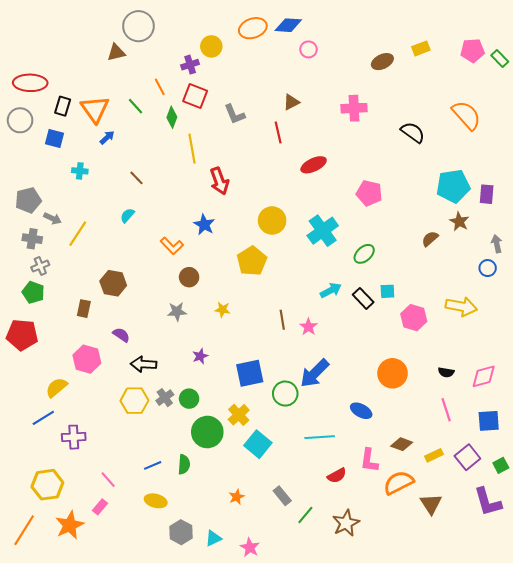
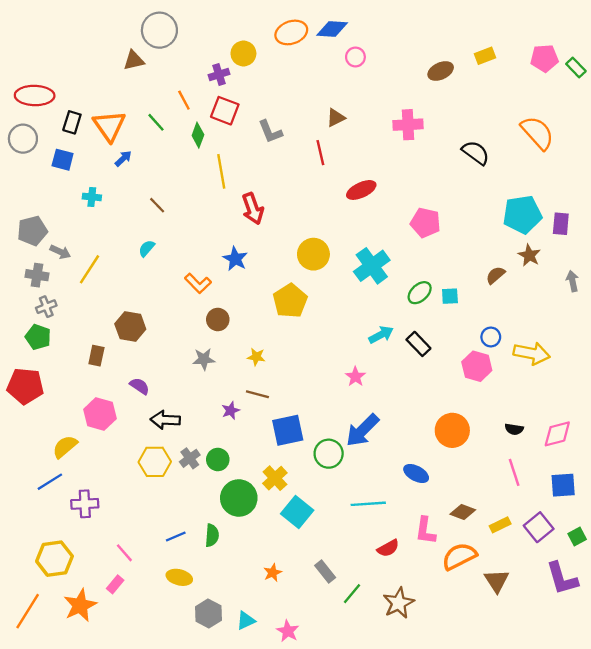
blue circle: (488, 268) -> (491, 337), moved
cyan square: (387, 291) -> (450, 296), moved
brown line: (282, 320) -> (257, 394), moved, turned -66

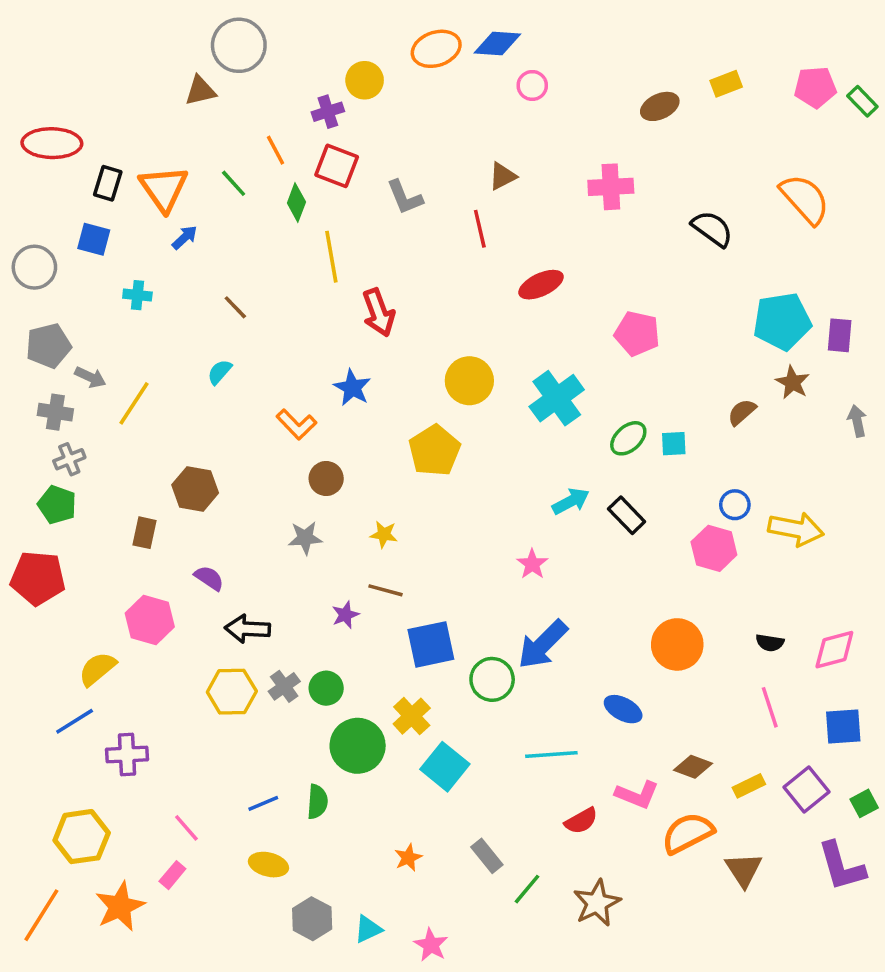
gray circle: (23, 139) -> (34, 267), moved
pink L-shape: (425, 531) -> (637, 795), turned -76

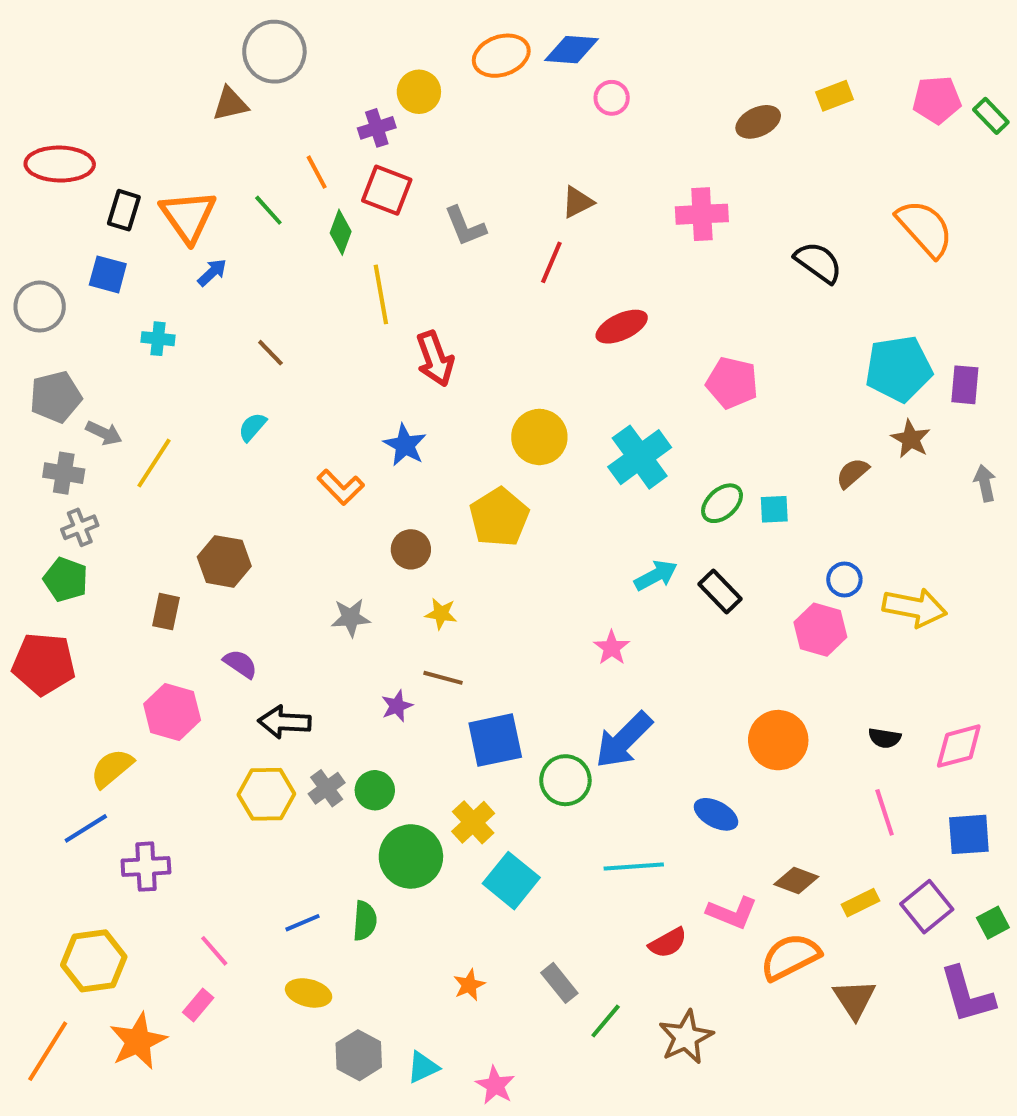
red line: (480, 229) -> (551, 262), turned 36
brown circle: (326, 479) -> (411, 549), moved

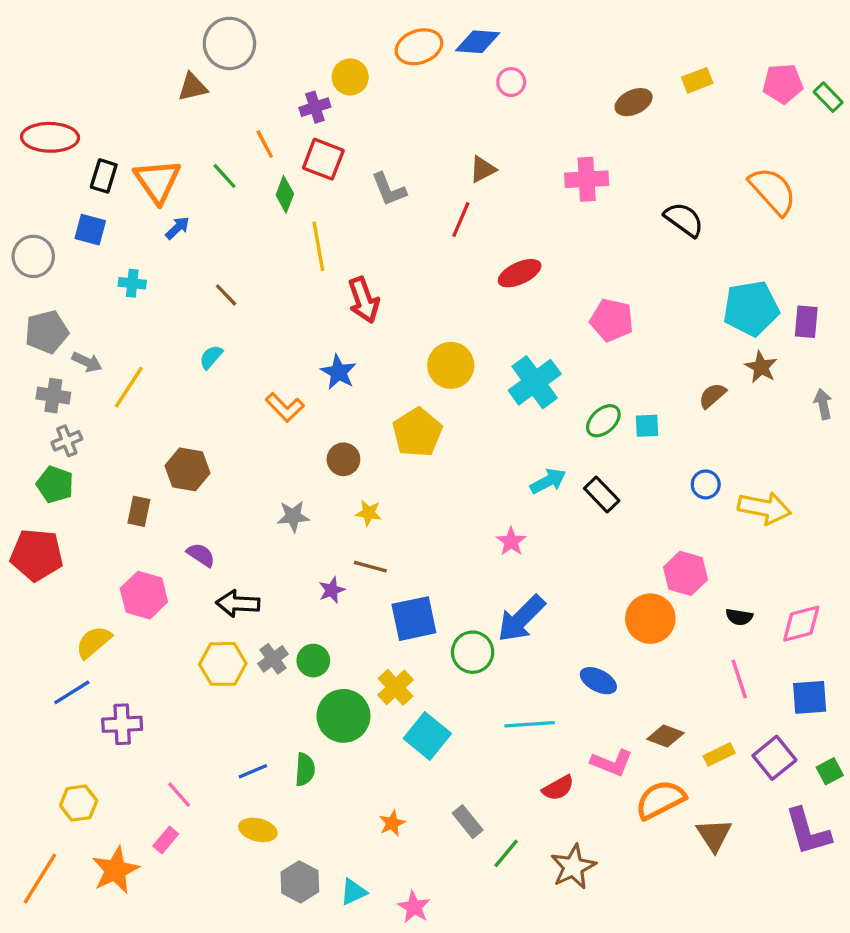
pink hexagon: (820, 630) -> (686, 573), moved
yellow hexagon: (94, 961) -> (79, 803), size x0.7

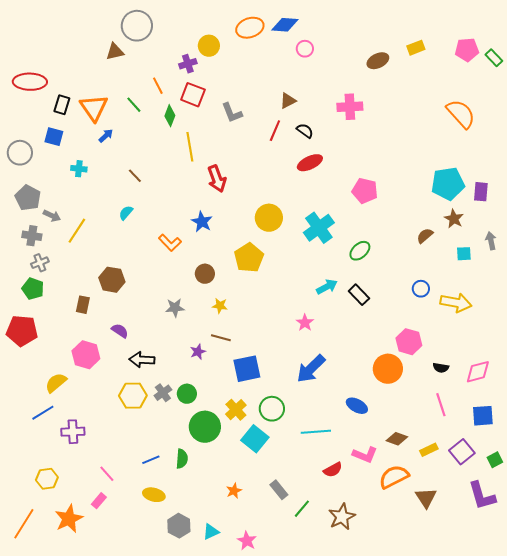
black semicircle: (684, 220) -> (305, 131), moved, size x0.7
gray pentagon: (47, 332) -> (28, 198), turned -30
cyan square: (647, 426) -> (464, 254), moved
green circle: (473, 652) -> (272, 409), moved

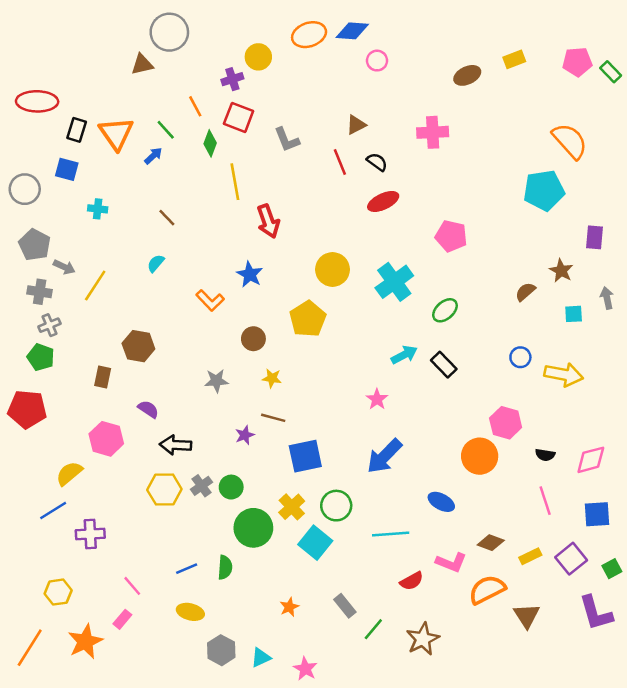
red line: (275, 131) -> (340, 162), turned -45
blue arrow: (106, 136) -> (153, 156), moved
cyan pentagon: (448, 184) -> (544, 190), moved

